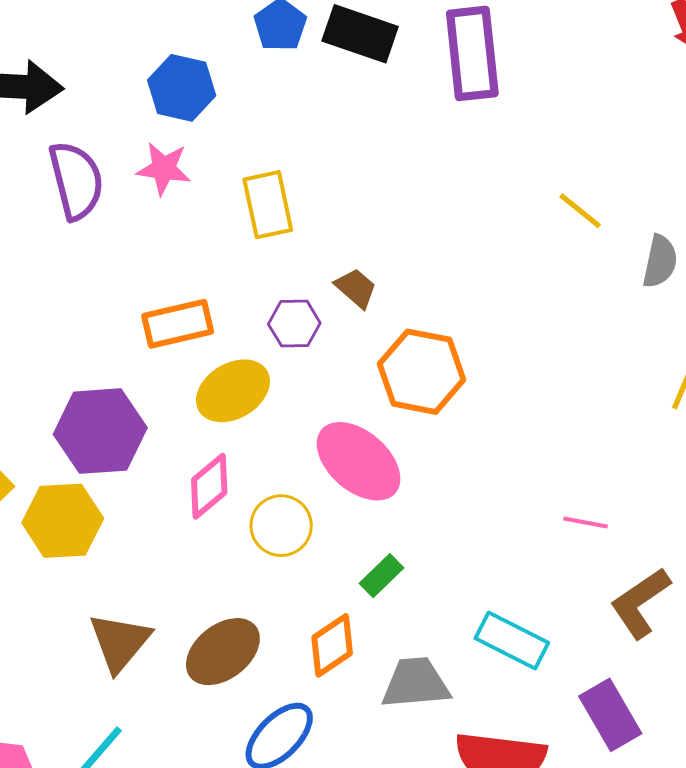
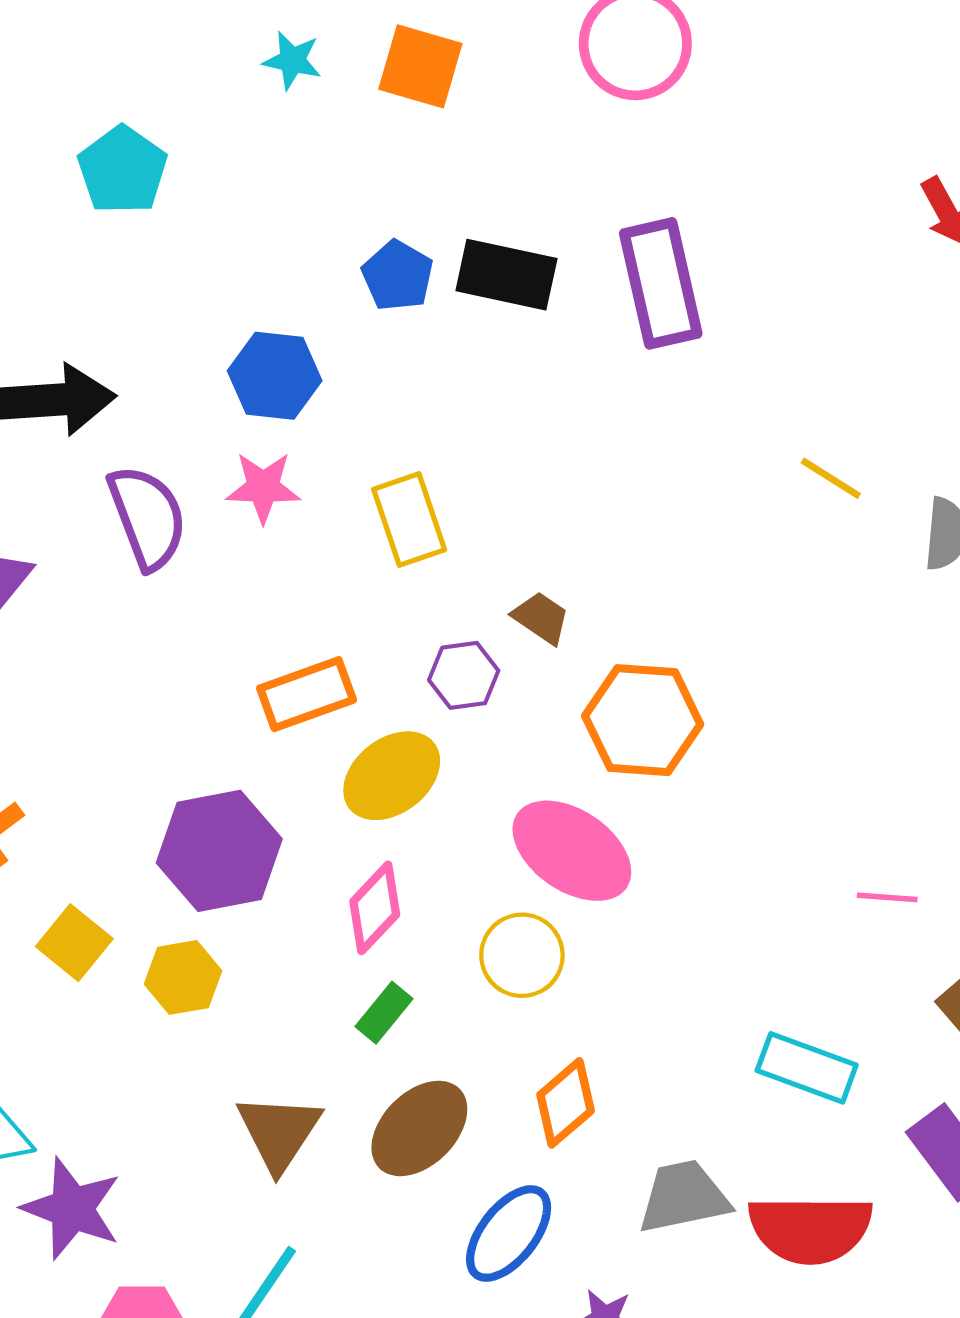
yellow hexagon: (63, 521) -> (183, 977), size x0.7
yellow circle: (281, 526) -> (522, 955), moved
green rectangle: (382, 576) -> (384, 1013), moved
gray trapezoid: (416, 683) -> (684, 1197), moved

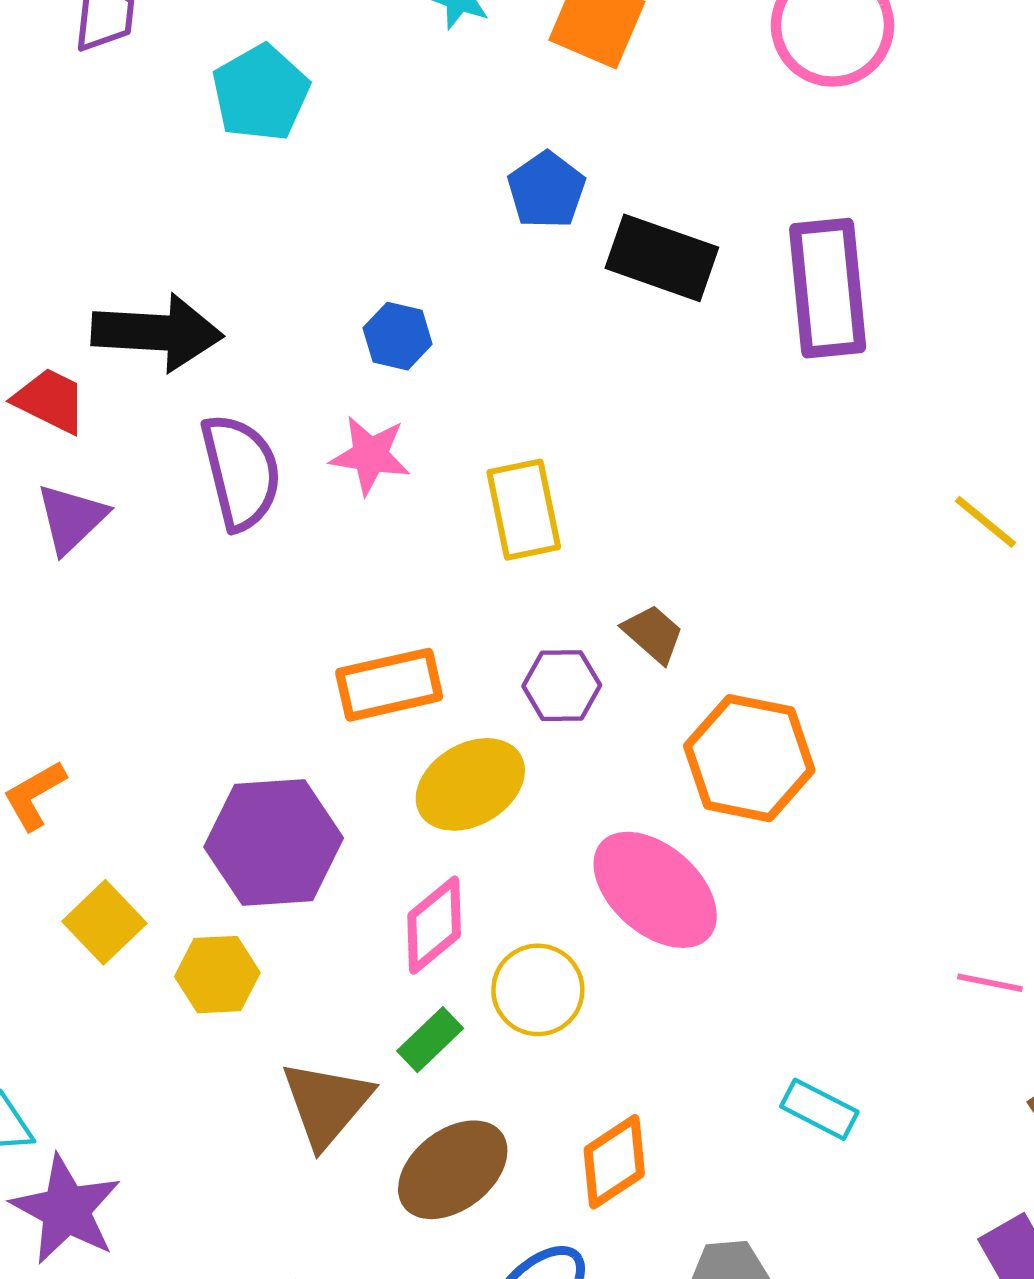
blue pentagon: (398, 276) -> (546, 190), moved
blue hexagon: (275, 376) -> (398, 336), size x0.7
yellow circle: (522, 955) -> (538, 990), moved
cyan rectangle: (807, 1068) -> (819, 1109), moved, size x0.7
brown triangle: (279, 1132) -> (326, 1104), moved

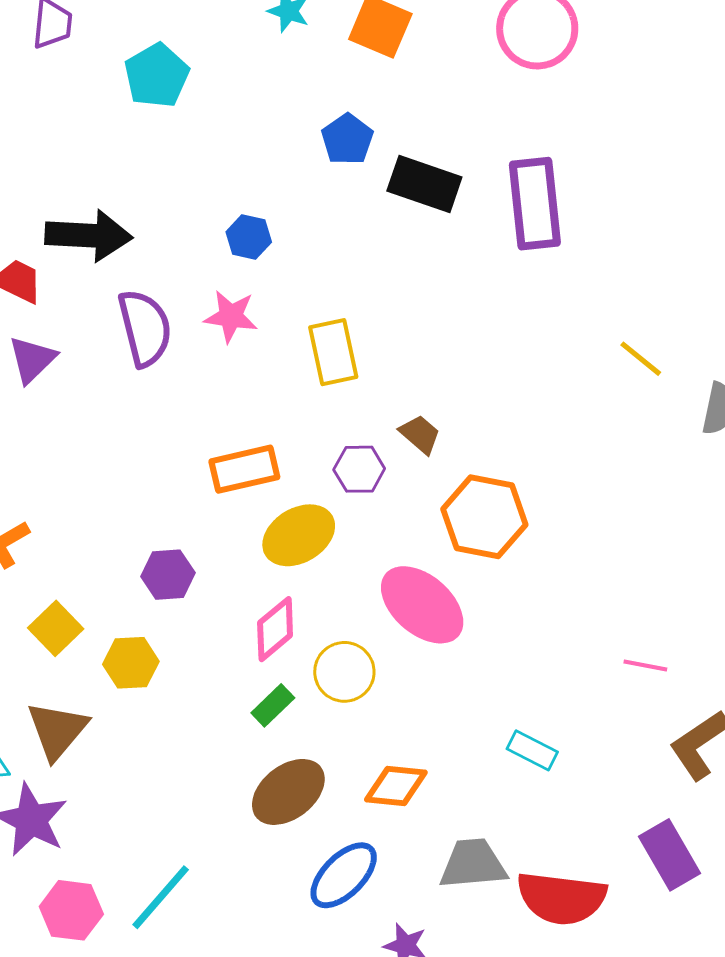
purple hexagon: (274, 843) -> (168, 575), size x0.6
brown triangle: (326, 1104) -> (57, 730), moved
orange diamond: (614, 1162) -> (396, 786), turned 40

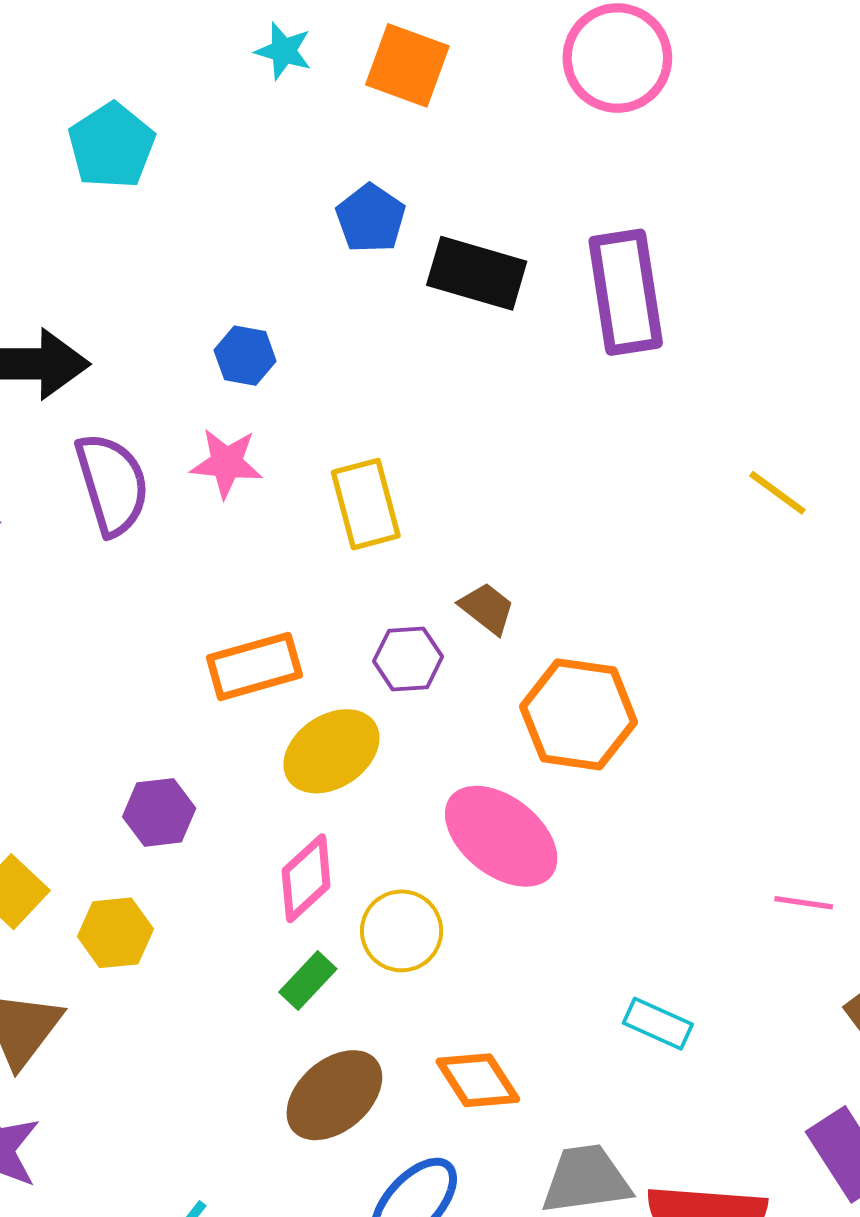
orange diamond: (396, 786) -> (478, 1080), turned 54

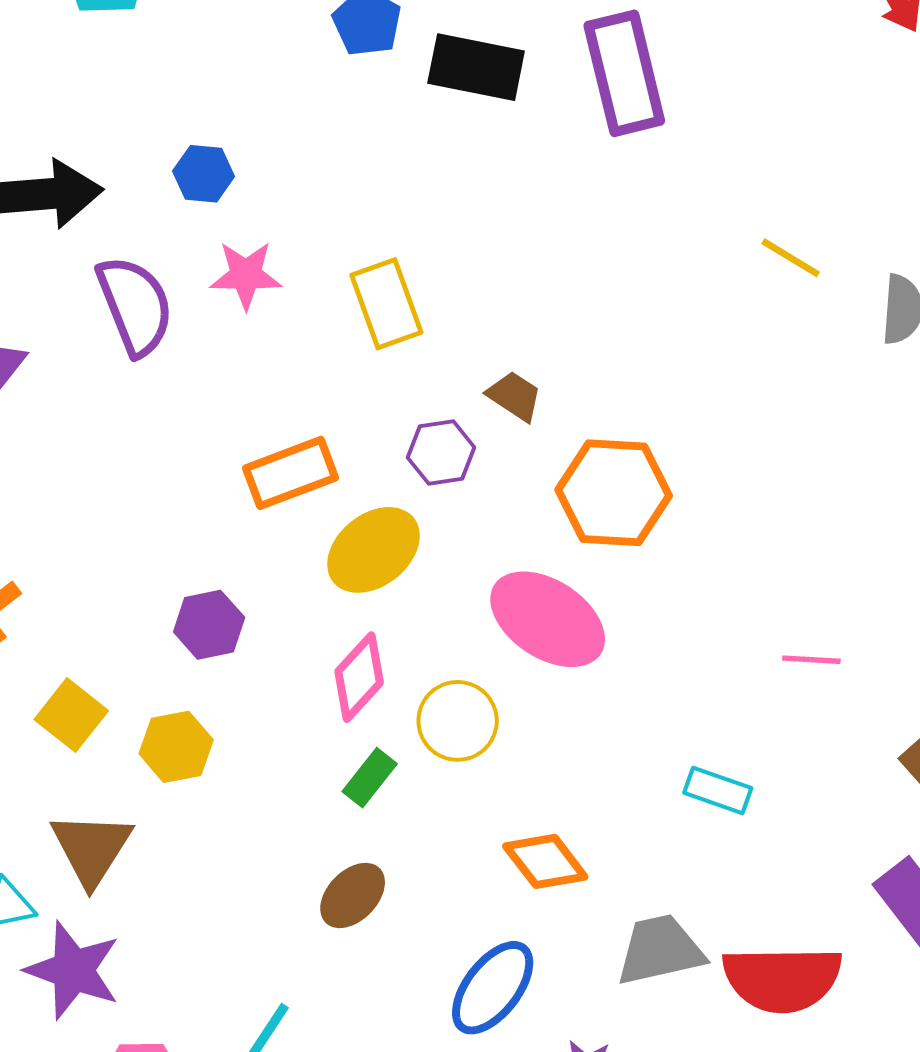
blue hexagon: (245, 356) -> (204, 174), moved
pink line: (804, 903) -> (811, 660), moved
brown ellipse: (334, 1095) -> (353, 895), moved, size x0.7

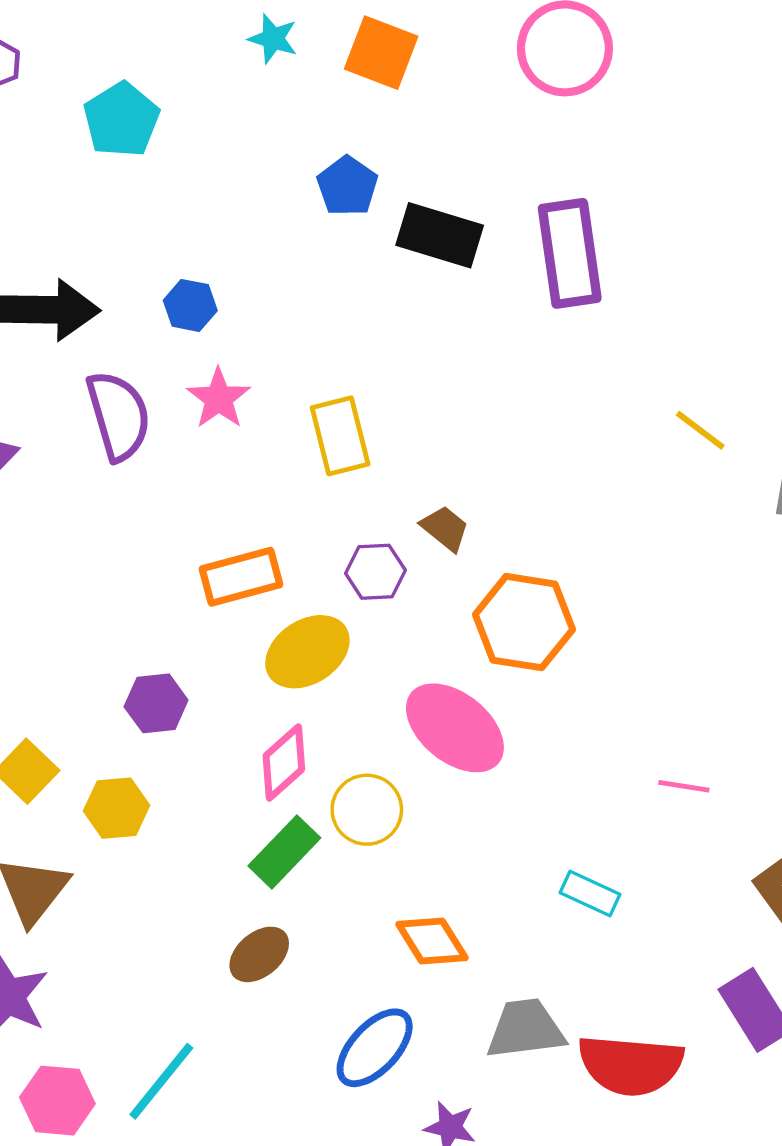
pink star: (246, 275) -> (219, 398), turned 30
green rectangle: (370, 778) -> (284, 852), size x1.4

